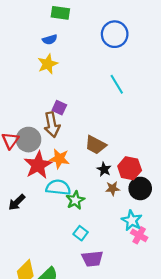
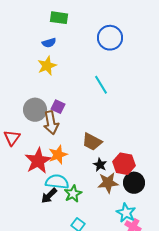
cyan line: (117, 84) -> (101, 85), moved
gray circle: (28, 140) -> (35, 110), moved
orange star: (59, 159) -> (58, 155), turned -30
brown star: (113, 188) -> (108, 183), size x1.5
black arrow: (17, 202) -> (49, 196), moved

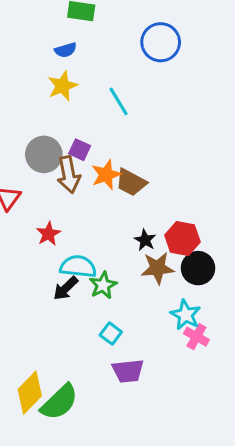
cyan line: (101, 85) -> (119, 101), moved
brown trapezoid: (92, 142) -> (131, 182), moved
orange star: (58, 155) -> (106, 175), moved
red star: (38, 161) -> (48, 234), size x0.6

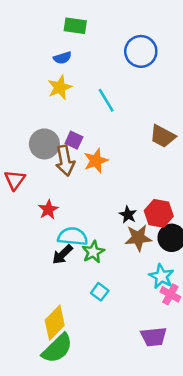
brown trapezoid: (131, 182) -> (163, 136), moved
purple trapezoid: (128, 371) -> (154, 337), moved
yellow diamond: (30, 393) -> (55, 323), moved

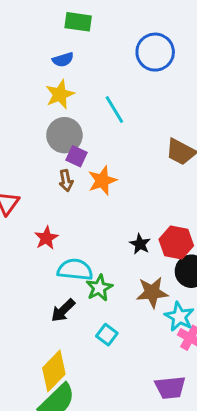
gray circle: (44, 144) -> (64, 135), moved
brown arrow: (65, 161) -> (66, 181), size x0.6
brown star: (138, 238) -> (152, 292), moved
black arrow: (62, 255) -> (63, 310), moved

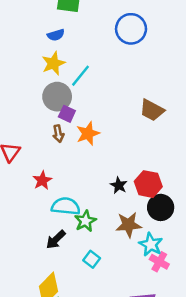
cyan line: (114, 110) -> (80, 76), moved, turned 70

